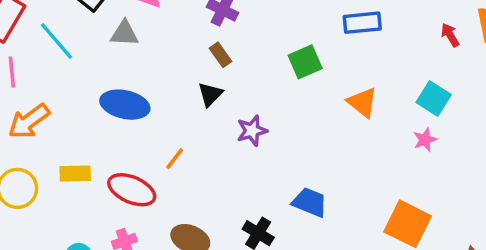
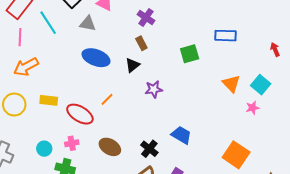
orange triangle: (362, 102) -> (231, 84), moved
blue ellipse: (125, 105) -> (96, 58), moved

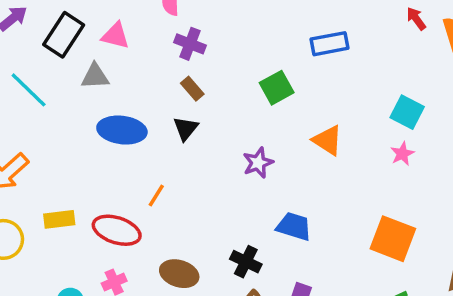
red arrow: (275, 49) -> (416, 19), moved
orange triangle: (231, 84) -> (328, 140), moved
purple star: (154, 89) -> (258, 163), moved

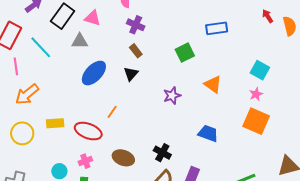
blue ellipse: (122, 130) -> (94, 73), turned -56
blue trapezoid: (294, 226) -> (208, 133), moved
orange square: (393, 239) -> (256, 121), moved

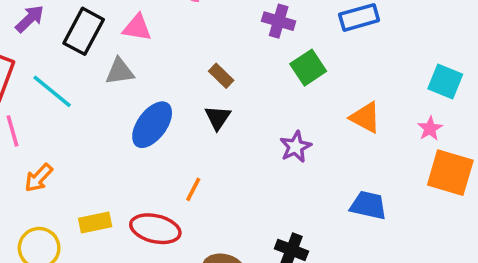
purple cross: (136, 25) -> (279, 21), moved
orange arrow: (27, 94) -> (39, 178), size x0.7
pink star: (256, 94) -> (430, 129), moved

